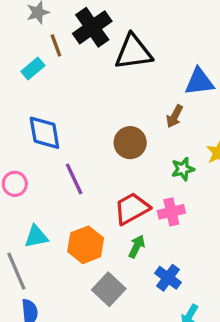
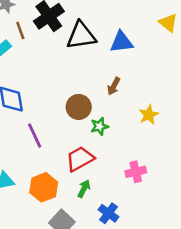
blue triangle: (199, 82) -> (121, 42), moved
green star: (183, 169) -> (99, 126), moved
pink cross: (171, 212) -> (136, 172), moved

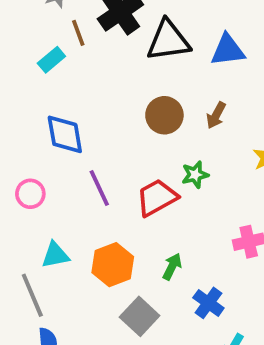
brown circle: (79, 107) -> (164, 115), moved
red trapezoid: (80, 159) -> (157, 198), moved

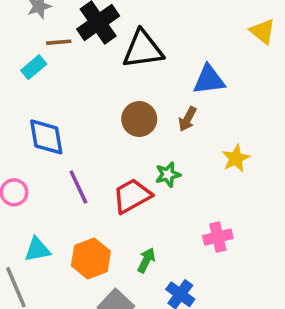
brown line: (78, 33) -> (59, 42), turned -75
blue triangle: (228, 50) -> (209, 80), moved

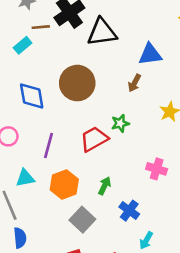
brown circle: (139, 119) -> (77, 83), moved, size x1.4
purple line: (78, 187) -> (49, 145), moved, turned 40
pink cross: (218, 237) -> (157, 169), turned 30

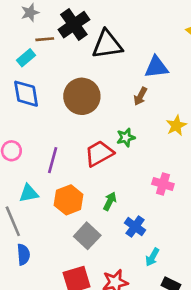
blue diamond: (32, 96) -> (26, 94), moved

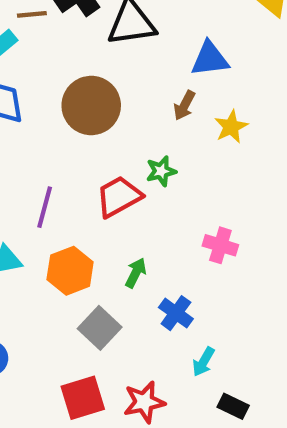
yellow star: (176, 126) -> (231, 127), moved

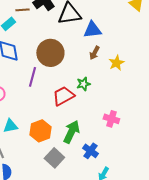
blue triangle: (210, 59) -> (92, 30), moved
purple line: (45, 207) -> (32, 77), moved
green arrow: (136, 273) -> (71, 132), size x1.6

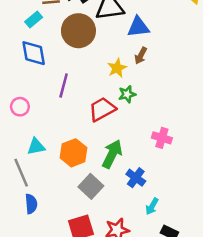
brown circle: (50, 53) -> (78, 31), moved
yellow star: (116, 63) -> (117, 68), moved

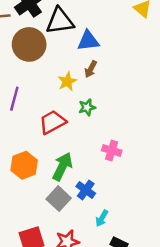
green star: (127, 94) -> (87, 107), moved
gray square: (91, 186) -> (59, 199), moved

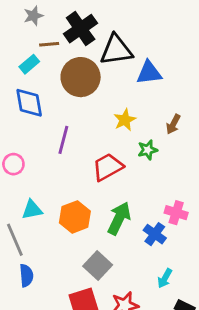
brown arrow: (91, 69) -> (173, 124), moved
pink cross: (112, 150) -> (176, 213), moved
blue cross: (86, 190) -> (155, 234), moved
gray square: (59, 199) -> (98, 265), moved

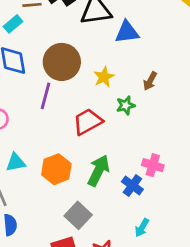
brown circle: (81, 77) -> (62, 62), moved

